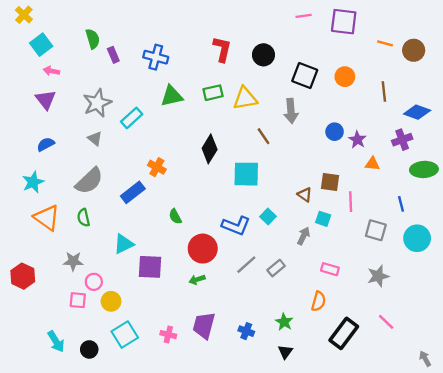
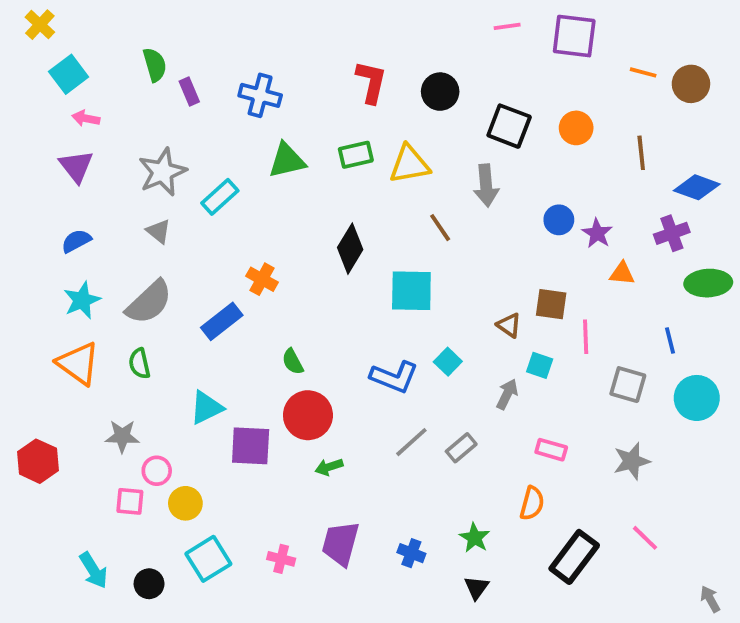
cyan star: (33, 182) -> (82, 300), moved
red circle: (203, 249) -> (308, 415), moved

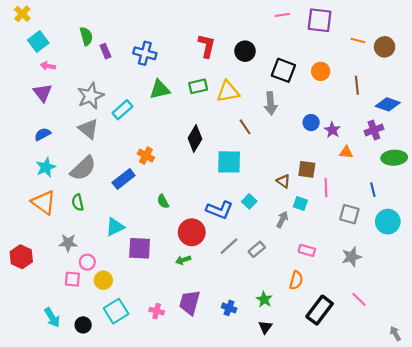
gray triangle: (159, 231) -> (88, 129), size x1.5
red circle: (308, 415) -> (192, 232), moved

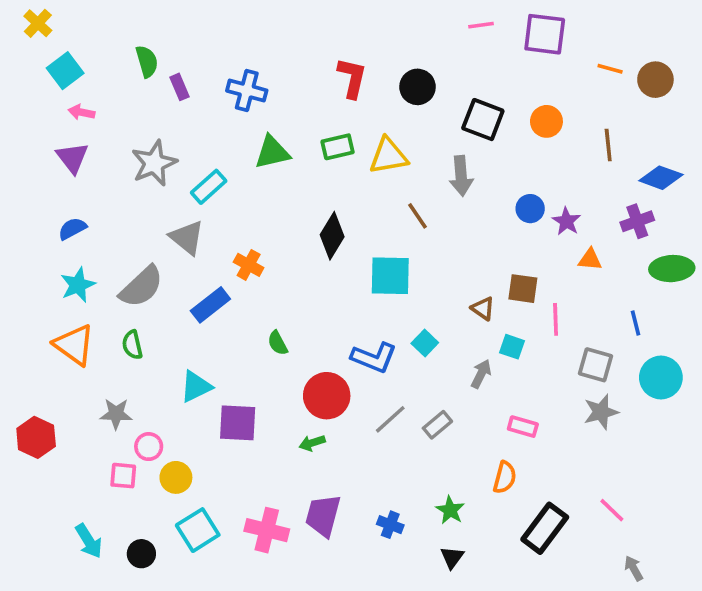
gray triangle: (88, 129) -> (187, 238), moved
gray star: (352, 257) -> (601, 412), moved
pink cross: (157, 311) -> (267, 530), size x1.6
gray arrow: (395, 333) -> (634, 568), moved

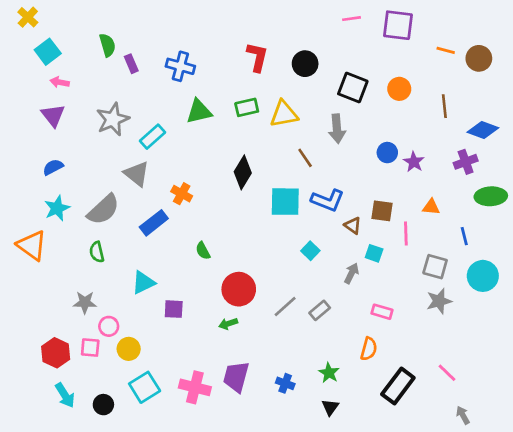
orange triangle: (590, 259) -> (431, 207), moved
orange triangle: (74, 345) -> (32, 245), moved
blue L-shape: (374, 358) -> (328, 200), moved
purple square: (238, 423) -> (174, 309), size x0.7
red hexagon: (36, 437) -> (56, 353), moved

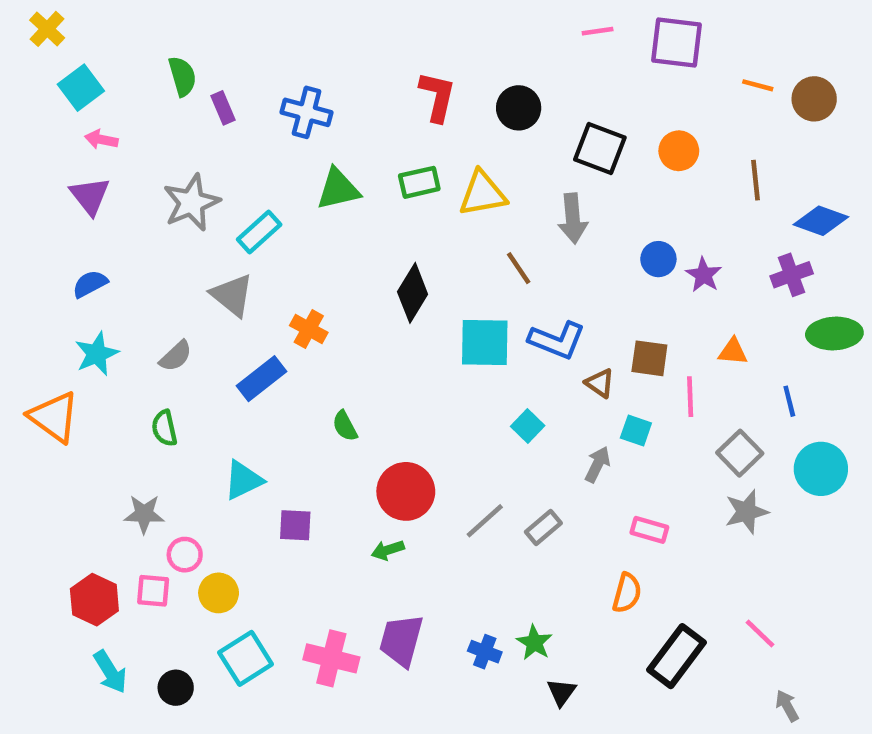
gray semicircle: (103, 210) -> (176, 356), size x0.6
gray square: (435, 267) -> (740, 453), turned 30
green star: (329, 373) -> (534, 643), moved

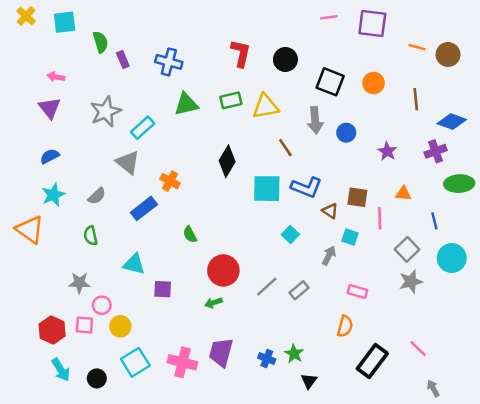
cyan square: (81, 88) -> (65, 22), moved, turned 30
blue circle: (658, 259) -> (346, 133), moved
cyan triangle: (243, 480) -> (134, 264), turned 40

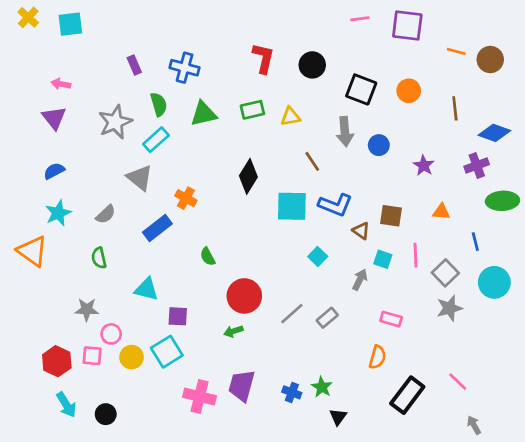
green semicircle: (101, 42) -> (159, 104), moved
yellow triangle: (266, 107) -> (291, 117), size x0.7
pink line: (380, 218) -> (416, 255), moved
cyan square: (135, 362) -> (167, 352), moved

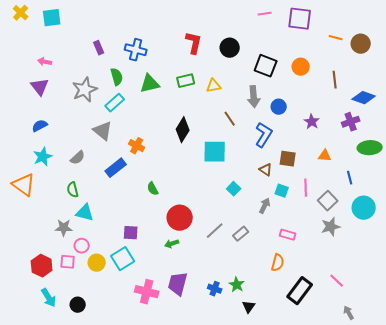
blue L-shape: (335, 205) -> (264, 135), moved, turned -80
cyan triangle: (146, 289) -> (85, 213), moved

